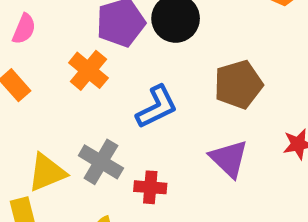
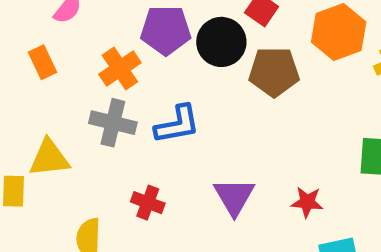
brown pentagon: (238, 85) -> (274, 72), moved
gray cross: (101, 162) -> (113, 123), moved, turned -33

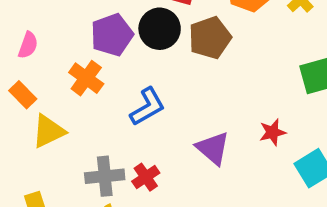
gray cross: (113, 123) -> (105, 176), moved
yellow triangle: (49, 158) -> (48, 131), moved
red cross: (148, 203) -> (146, 177), turned -36

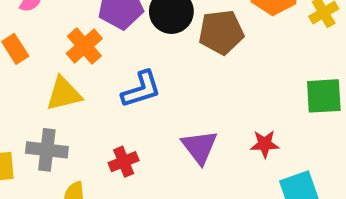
yellow triangle: (48, 131) -> (64, 94), moved
gray cross: (105, 176) -> (47, 150), moved

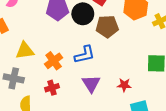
orange cross: (84, 46) -> (54, 61), moved
blue L-shape: (141, 89) -> (85, 55), moved

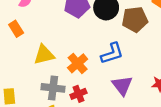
gray cross: (14, 78) -> (53, 88), moved

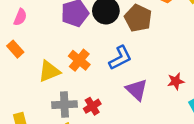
brown pentagon: (135, 19) -> (138, 18), turned -30
orange cross: (78, 63) -> (79, 60), moved

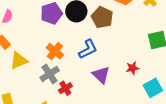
yellow triangle: (49, 71) -> (19, 61), moved
gray cross: (64, 105) -> (50, 74), moved, turned -30

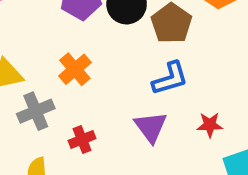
blue L-shape: (88, 49) -> (170, 78), moved
gray cross: (50, 74) -> (36, 111), moved

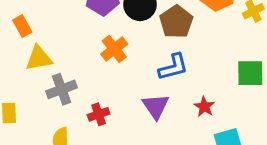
orange cross: (75, 69) -> (114, 49), moved
red star: (210, 125) -> (204, 107), turned 30

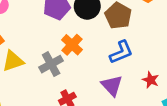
gray cross: (62, 89) -> (51, 64), moved

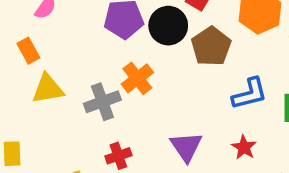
blue L-shape: (121, 52) -> (250, 94), moved

